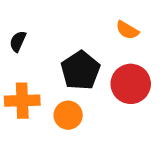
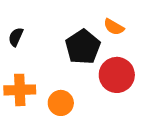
black pentagon: (80, 70) -> (83, 47), moved

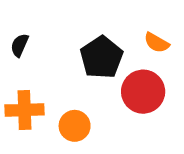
orange semicircle: (114, 27) -> (157, 43), moved

